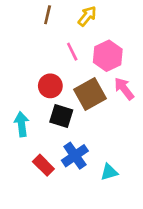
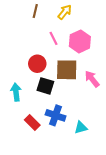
pink arrow: (124, 89) -> (92, 79), moved
brown square: (90, 94) -> (67, 70), turned 30
blue cross: (75, 156) -> (56, 115), turned -36

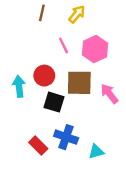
cyan arrow: (16, 92) -> (19, 86), moved

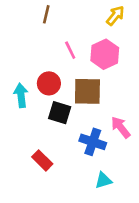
yellow arrow: (77, 14) -> (115, 16), moved
pink arrow: (109, 94) -> (121, 127), moved
blue cross: (66, 137) -> (93, 142), moved
cyan triangle: (96, 152) -> (103, 180), moved

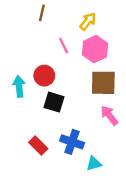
yellow arrow: (115, 16) -> (88, 21), moved
brown square: (87, 91) -> (103, 83), moved
blue cross: (93, 142) -> (72, 142), moved

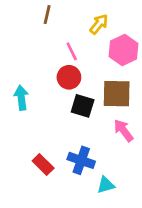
pink hexagon: (95, 49) -> (123, 50), moved
red circle: (44, 76) -> (69, 77), moved
black square: (54, 102) -> (83, 106), moved

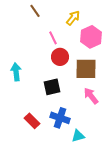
brown line: (47, 15) -> (35, 11), turned -48
red circle: (69, 77) -> (60, 57), moved
black square: (83, 106) -> (52, 87), moved, turned -30

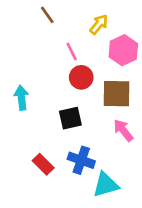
cyan triangle: (78, 136) -> (106, 185), size x1.5

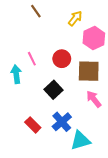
pink line: (72, 52) -> (32, 59), moved
black square: (70, 118) -> (53, 90), turned -30
blue cross: (81, 160) -> (62, 122), turned 30

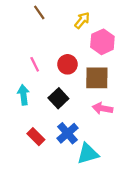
cyan arrow: (16, 74) -> (23, 95), moved
pink arrow: (94, 99) -> (102, 108), turned -42

